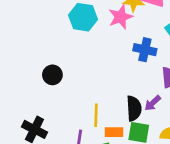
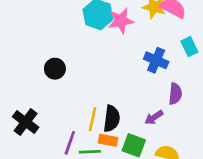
pink star: (121, 17) -> (121, 21), moved
black semicircle: (134, 108) -> (112, 119), moved

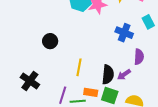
yellow line: (92, 119) -> (79, 67), moved
black semicircle: (112, 119) -> (108, 75), moved

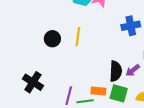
blue cross: (124, 33) -> (131, 26), turned -30
yellow line: (79, 67) -> (78, 37), moved

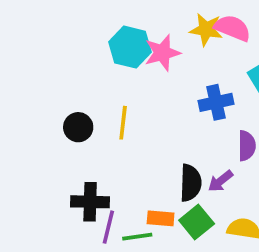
black cross: (33, 82) -> (90, 202), moved, turned -30
green square: (119, 93) -> (197, 222), turned 36

